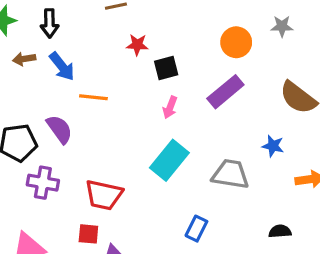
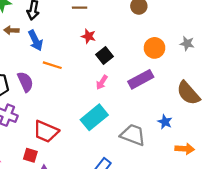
black square: (166, 68) -> (105, 56), turned -35

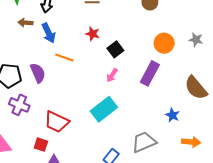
red star: (88, 36) -> (93, 34), moved
purple rectangle: (141, 79) -> (150, 73), turned -35
gray trapezoid: (133, 135) -> (144, 142), moved, turned -45

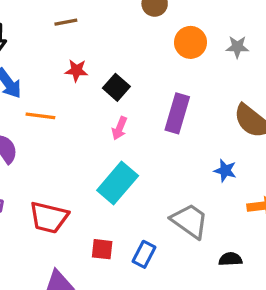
orange circle: (164, 43) -> (191, 42), moved
gray trapezoid: (144, 142) -> (190, 221), turned 70
red square: (41, 145) -> (102, 249), moved

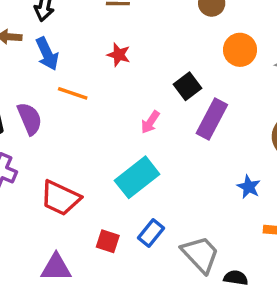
black square: (116, 87) -> (187, 86), moved
gray trapezoid: (190, 221) -> (200, 254), moved
blue rectangle: (144, 254) -> (151, 233), moved

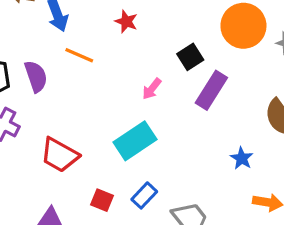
orange circle: (240, 50) -> (243, 26), size x1.4

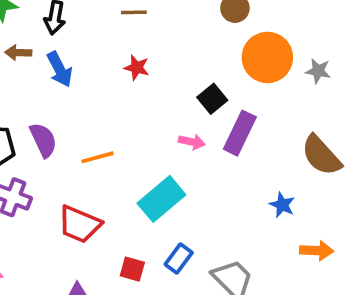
orange line: (79, 55) -> (97, 157), moved, turned -32
pink arrow: (152, 89) -> (192, 142), moved, turned -110

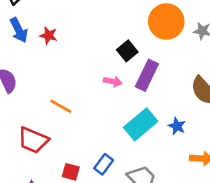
red star: (137, 68) -> (49, 35), moved
orange line: (97, 157) -> (61, 106), moved, turned 45
cyan rectangle: (161, 199) -> (141, 124), moved

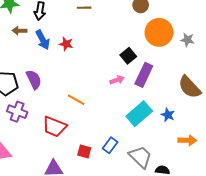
pink arrow: (113, 81) -> (117, 80), turned -32

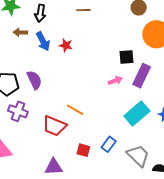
black square: (128, 56) -> (126, 57), turned 35
orange line: (76, 100) -> (75, 110), moved

